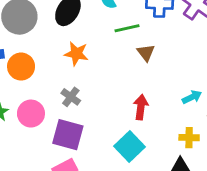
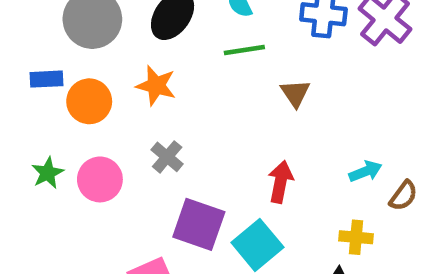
green line: (127, 28) -> (244, 50), moved
orange star: (76, 54) -> (156, 86), moved
purple square: (68, 135) -> (199, 224), moved

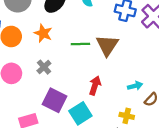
green line: (244, 50) -> (80, 44), moved
brown triangle: (295, 93) -> (107, 45), size x1.6

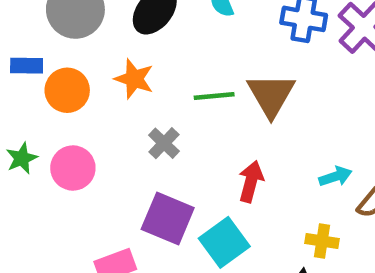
gray cross: (44, 67) -> (164, 143), moved

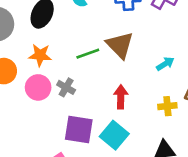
pink circle: (73, 168) -> (38, 87), moved
cyan arrow: (335, 176) -> (165, 64), moved
yellow cross: (322, 241) -> (167, 106), moved

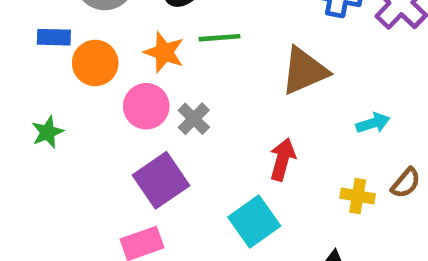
brown triangle: (120, 45) -> (304, 71), turned 36
green line: (88, 54) -> (220, 38), moved
purple square: (79, 130) -> (161, 180), moved, turned 32

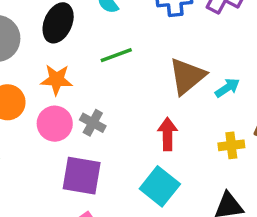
green line: (220, 38) -> (116, 55), moved
brown triangle: (304, 71) -> (187, 76), moved
purple square: (161, 180) -> (82, 176), turned -30

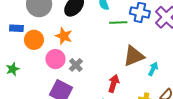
green line: (116, 55) -> (118, 23), moved
cyan arrow: (227, 88) -> (153, 69), turned -48

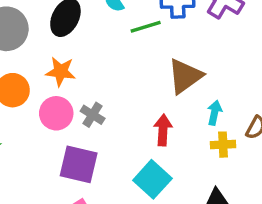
cyan arrow: (153, 69) -> (215, 113), moved

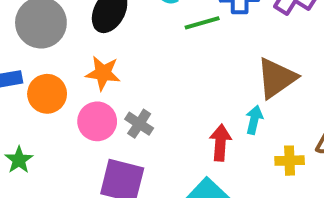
brown triangle: (185, 76) -> (276, 78), moved
cyan arrow: (215, 113) -> (254, 120), moved

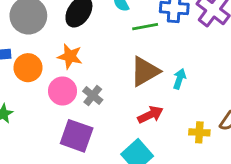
brown triangle: (276, 78) -> (145, 71), moved
cyan arrow: (254, 120) -> (179, 79), moved
red arrow: (220, 143) -> (150, 115), turned 55

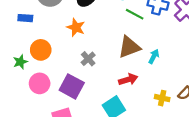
green line: (145, 27) -> (135, 14), turned 30
orange circle: (28, 68) -> (41, 50), moved
pink circle: (62, 91) -> (40, 83), moved

